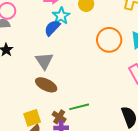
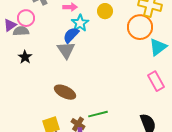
orange circle: (109, 40) -> (140, 27), moved
gray triangle: (44, 61) -> (66, 50), moved

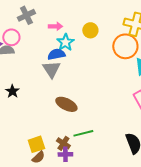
blue semicircle: (71, 35) -> (56, 54), turned 36
black star: (25, 57) -> (12, 91), moved
brown ellipse: (65, 92) -> (66, 104), moved

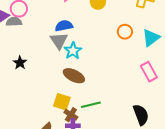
cyan star: (65, 42) -> (73, 51), moved
orange circle: (125, 46) -> (125, 32), moved, size x0.6
yellow square: (36, 144) -> (62, 102), moved, turned 36

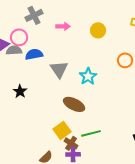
blue semicircle: (64, 26) -> (34, 54), moved
cyan star: (73, 51) -> (88, 76), moved
yellow square: (62, 102) -> (62, 130), turned 36

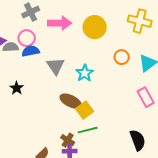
pink arrow: (63, 26) -> (60, 23), size x1.6
yellow circle: (98, 30) -> (95, 27), size x1.5
pink circle: (19, 37) -> (27, 38), moved
yellow square: (62, 130) -> (85, 110), moved

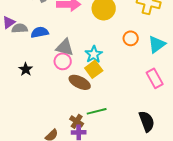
pink circle: (27, 38) -> (63, 61), moved
gray triangle: (56, 66) -> (65, 47), turned -42
yellow square: (85, 110) -> (94, 69), moved

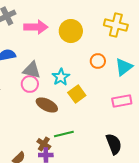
yellow square: (94, 69) -> (77, 94), moved
pink rectangle: (155, 78) -> (122, 101), turned -72

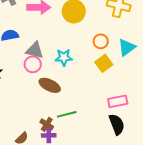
cyan star: (61, 77) -> (64, 57), turned 30
yellow square: (77, 94) -> (104, 63), moved
pink rectangle: (122, 101) -> (118, 101), moved

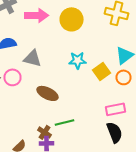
orange circle: (101, 41) -> (124, 77), moved
cyan star: (64, 57) -> (78, 60), moved
pink circle: (33, 64) -> (12, 77), moved

